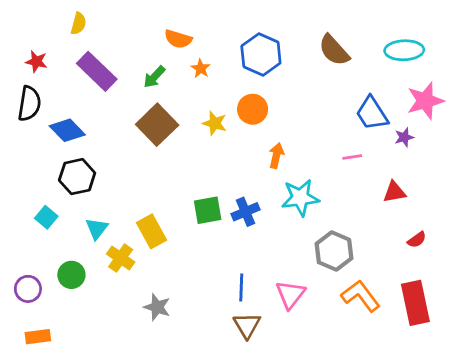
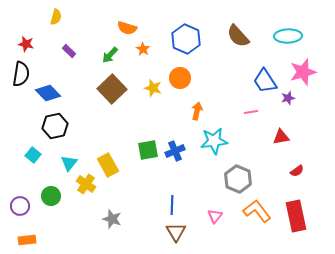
purple rectangle: (97, 71) -> (69, 51), size x0.5
pink triangle: (290, 295) -> (215, 216), moved, size x0.7

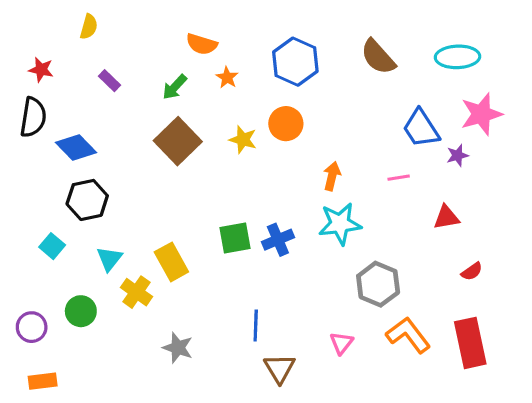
orange arrow: (197, 111) -> (332, 176), moved
blue line: (172, 205) -> (256, 325), moved

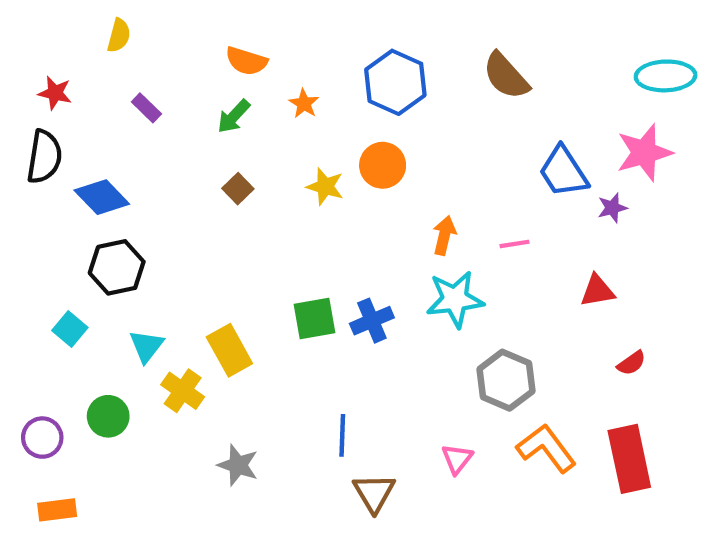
orange semicircle: (202, 44) -> (246, 61), moved
cyan ellipse: (458, 57) -> (666, 76), moved
brown square: (178, 141) -> (238, 189), size x0.5
pink line: (399, 178) -> (514, 244), moved

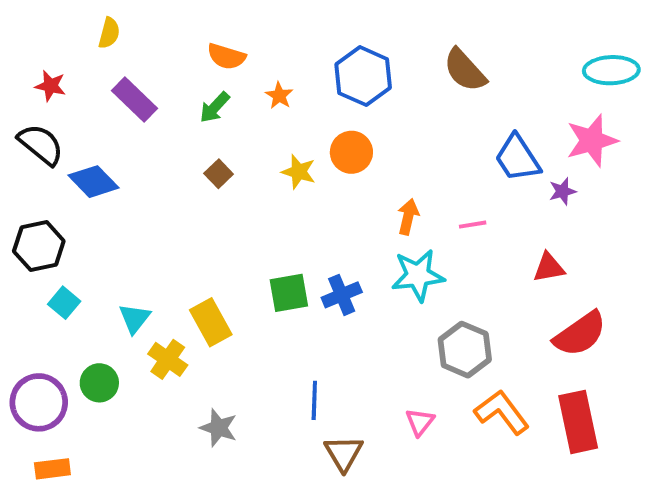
purple rectangle: (146, 108) -> (135, 99), size x1.6
black semicircle: (44, 157) -> (41, 144), turned -60
black hexagon: (117, 267) -> (39, 246), moved
red semicircle: (631, 363) -> (580, 334), size x2.0
purple circle: (42, 438) -> (39, 402), size x1.5

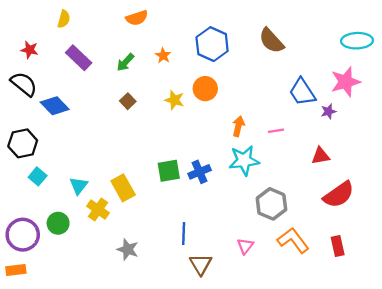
orange semicircle: (226, 56) -> (137, 18), moved, turned -35
red rectangle: (578, 422) -> (338, 246), size x0.6
orange rectangle: (52, 469) -> (16, 270), moved

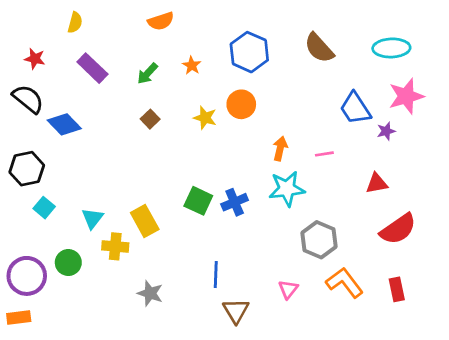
cyan ellipse: (357, 41) -> (391, 48), moved
green square: (169, 171) -> (198, 201), turned 35
yellow cross: (98, 210) -> (115, 246), turned -30

